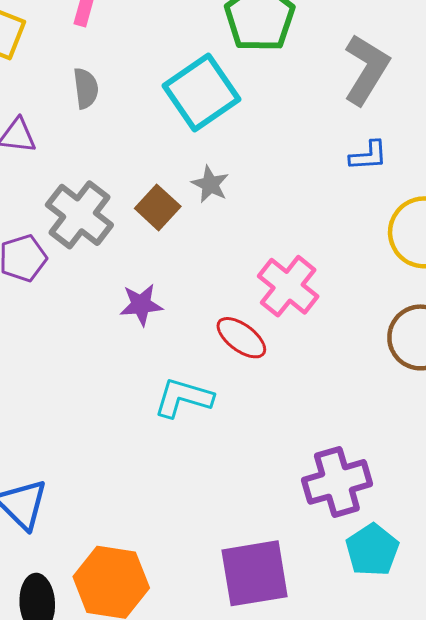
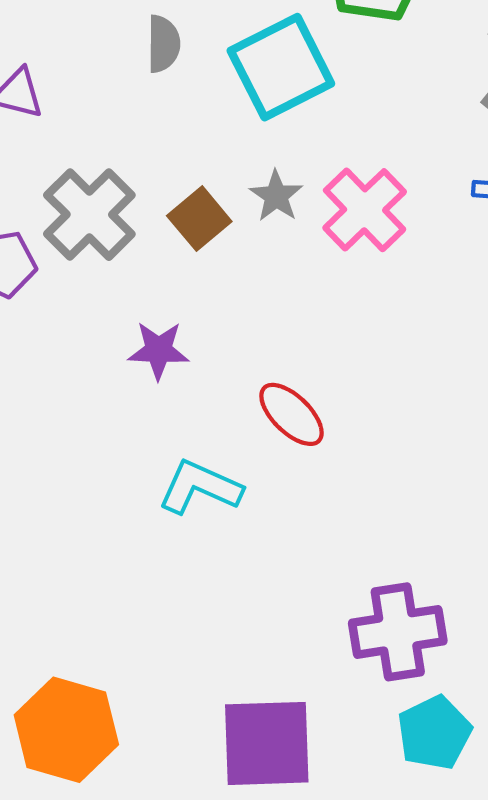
gray semicircle: (86, 88) -> (163, 44), moved
pink cross: (288, 286) -> (365, 210), moved

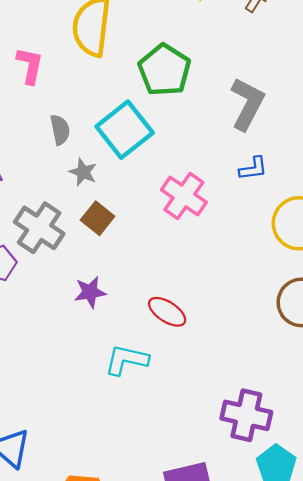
gray star: (276, 196) -> (83, 172), moved
purple cross: (398, 632) -> (246, 415), turned 33

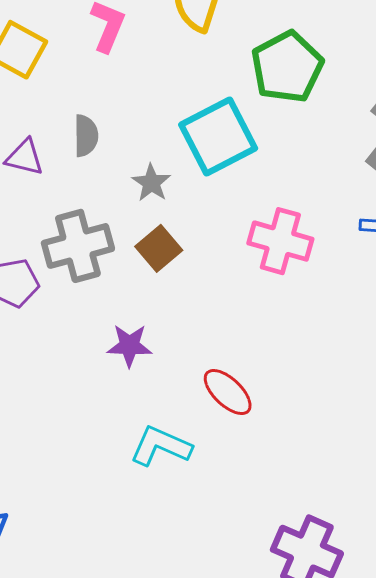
gray semicircle: (60, 130) -> (86, 136), moved
pink cross: (184, 196) -> (280, 241), turned -30
gray cross: (39, 228) -> (78, 246), turned 30

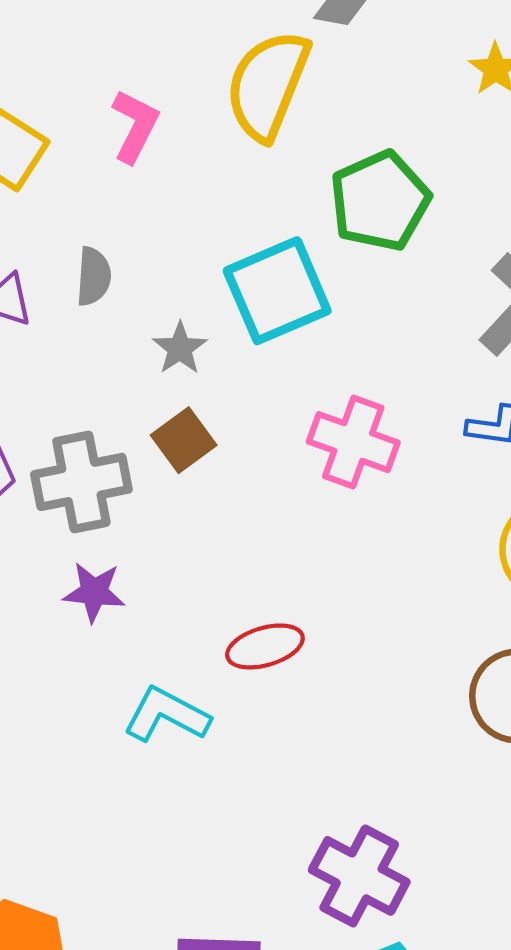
gray cross: (78, 246) -> (81, 482), moved
purple star: (129, 346) -> (94, 592), moved
red ellipse: (228, 392) -> (265, 646), turned -64

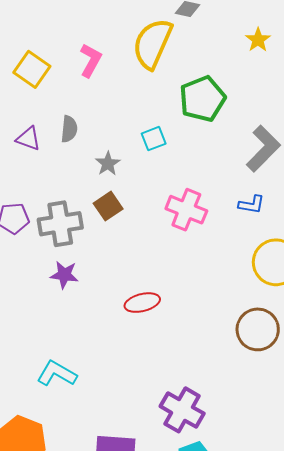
cyan square: (277, 291) -> (154, 139), size x0.5
cyan L-shape: (167, 715) -> (57, 374), moved

